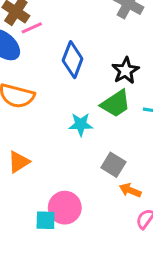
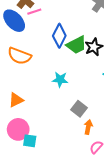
green trapezoid: (116, 104) -> (76, 45), moved
orange arrow: (130, 190) -> (88, 127), turned 72
pink circle: (65, 208) -> (18, 129), moved

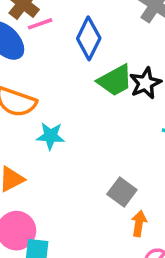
blue diamond: (59, 36) -> (89, 38), moved
cyan star: (60, 80) -> (51, 136), moved

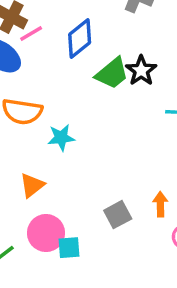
blue diamond: (89, 38) -> (80, 39), turned 36
gray square: (122, 192) -> (118, 215), moved, turned 36

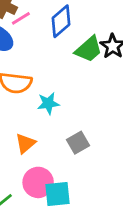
gray square: (118, 215) -> (78, 143), moved
cyan square: (69, 248) -> (57, 194), size x1.4

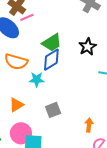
blue diamond: (61, 21) -> (51, 60), moved
green trapezoid: (89, 49) -> (52, 43), moved

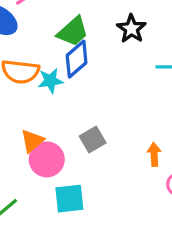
cyan star: (37, 79) -> (50, 81), moved
pink circle: (21, 133) -> (47, 159), moved

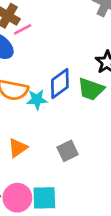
green trapezoid: (73, 32) -> (91, 89), moved, turned 56
pink circle: (47, 159) -> (17, 198), moved

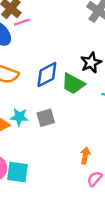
cyan star: (37, 99) -> (19, 117), moved
gray square: (68, 151) -> (46, 118), moved

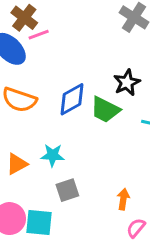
cyan star: (19, 117) -> (53, 155), moved
gray square: (46, 118) -> (67, 190), moved

